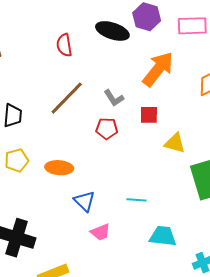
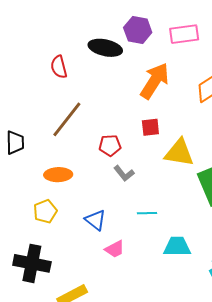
gray L-shape: (114, 98) -> (124, 173), moved
yellow triangle: (175, 143) -> (179, 153), size x1.4
yellow pentagon: (17, 160) -> (45, 211), moved
orange ellipse: (59, 168) -> (58, 175), moved

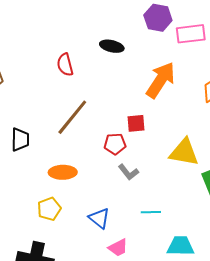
purple hexagon: (138, 30) -> (158, 18), moved
black ellipse: (105, 48) -> (112, 46), size x0.7
red square: (150, 127) -> (136, 123), moved

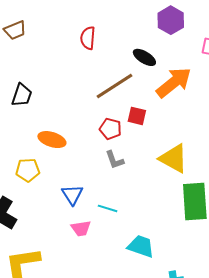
purple hexagon: (158, 18) -> (171, 20), moved
black ellipse: (112, 46) -> (144, 57), moved
brown line: (72, 117) -> (114, 86), moved
cyan line: (151, 212) -> (108, 208), moved

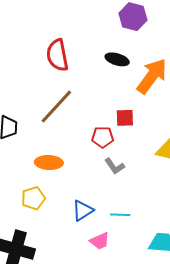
red semicircle: (88, 38) -> (57, 55), size x1.4
brown line: (114, 86) -> (56, 107), moved
blue triangle: (72, 195) -> (83, 210), turned 45

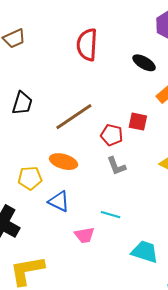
brown line: (56, 107) -> (74, 117), moved
orange ellipse: (49, 163) -> (64, 162), moved
blue triangle: (83, 210) -> (59, 201), moved, turned 45

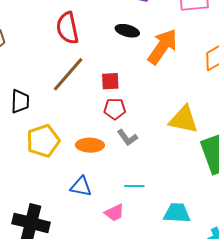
brown line: (74, 117) -> (68, 74), moved
red square: (138, 122) -> (110, 81), moved
orange ellipse: (64, 162) -> (90, 145), moved
yellow pentagon: (30, 178) -> (43, 141), moved, size x1.4

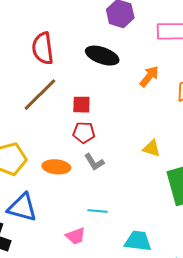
black ellipse: (127, 31) -> (102, 56), size x1.4
orange arrow: (162, 47) -> (149, 76), moved, size x0.6
yellow triangle: (184, 120) -> (152, 148), size x0.6
blue triangle: (81, 187) -> (22, 207), moved, size x1.4

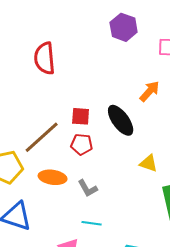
black ellipse: (102, 56) -> (121, 120), moved, turned 32
brown line: (40, 95) -> (42, 137), moved
gray L-shape: (94, 162) -> (88, 188), moved

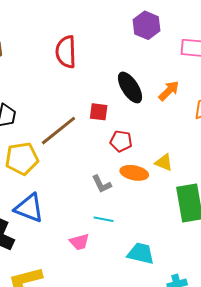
black ellipse: (121, 120) -> (130, 87), moved
red pentagon: (82, 144) -> (121, 141), moved
orange ellipse: (53, 177) -> (134, 173), moved

